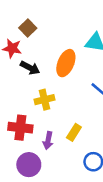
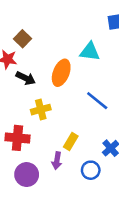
purple arrow: (48, 141) -> (57, 161), moved

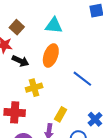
cyan triangle: (90, 52) -> (54, 25), moved

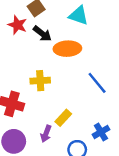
orange ellipse: (51, 56) -> (67, 49), turned 55
black arrow: (20, 61) -> (42, 34), moved

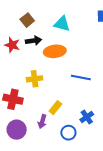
red star: (17, 25) -> (12, 45), moved
black arrow: (42, 34) -> (34, 41), turned -42
blue line: (97, 83) -> (81, 77), turned -36

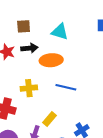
brown square: (27, 20) -> (24, 26), turned 32
blue line: (81, 77) -> (66, 87), moved

